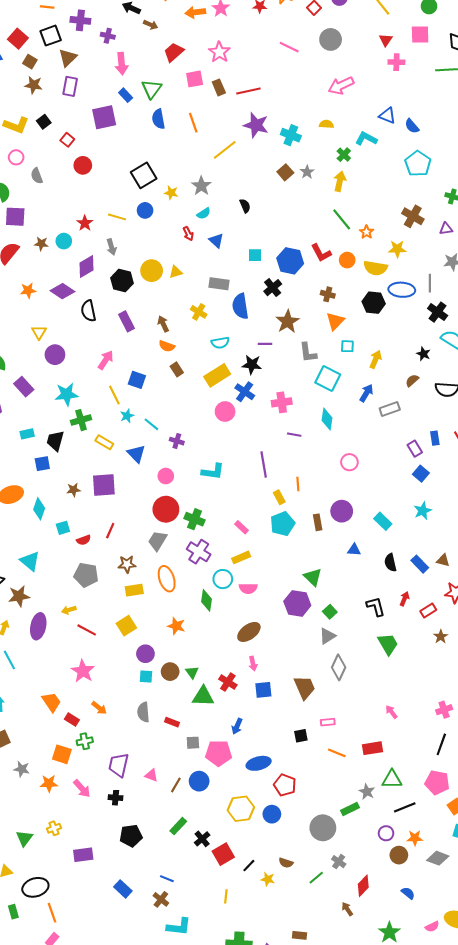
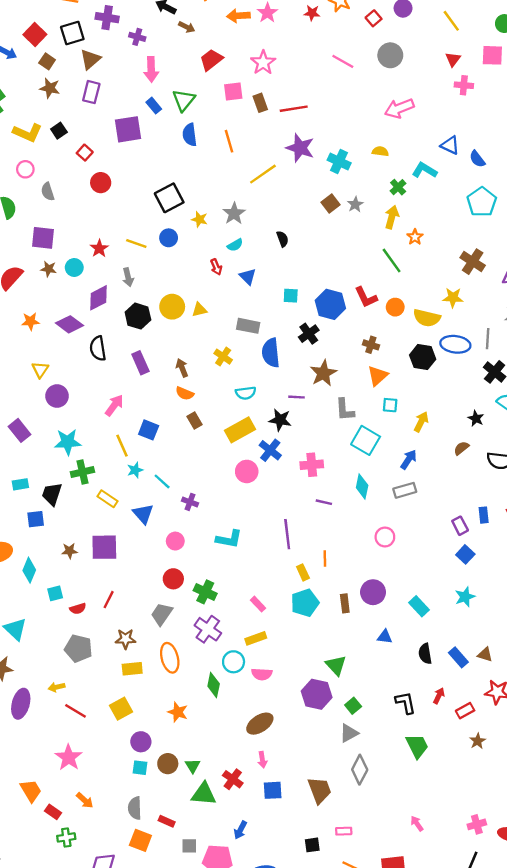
purple square: (15, 217) -> (43, 238), moved
orange star: (367, 232) -> (415, 237), moved
gray rectangle: (390, 409) -> (405, 490), moved
red circle: (166, 509) -> (173, 579), size x0.7
orange square: (62, 754) -> (140, 840), moved

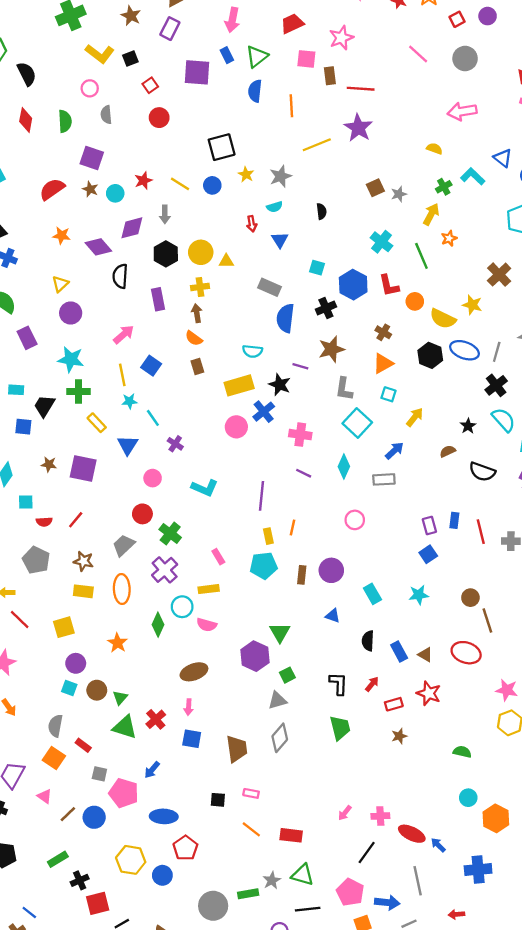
cyan cross: (339, 162) -> (381, 242), moved
yellow cross: (223, 357) -> (200, 287), moved, turned 36
pink arrow: (417, 824) -> (345, 813), moved, turned -119

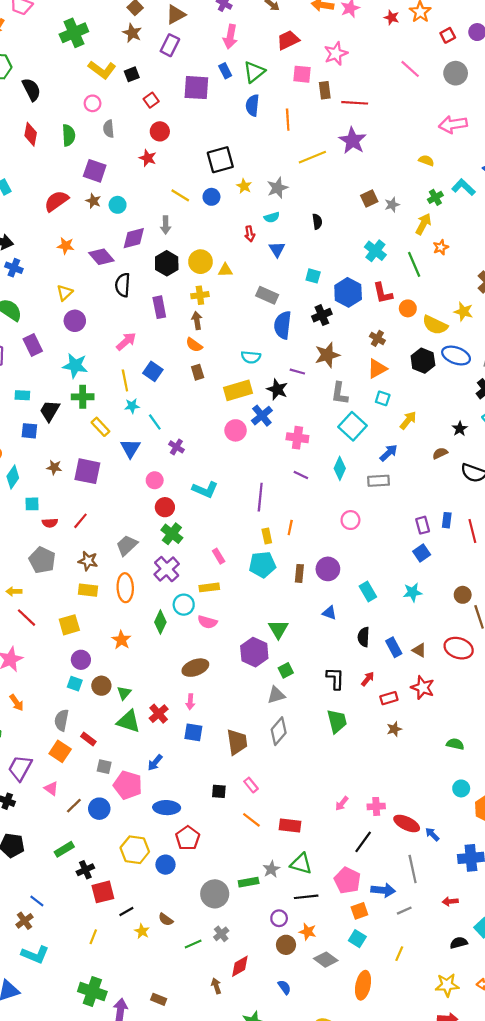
red star: (143, 181) -> (148, 158), moved, turned -30
red circle: (142, 514) -> (165, 507), moved
pink rectangle: (251, 793) -> (251, 785), turned 40

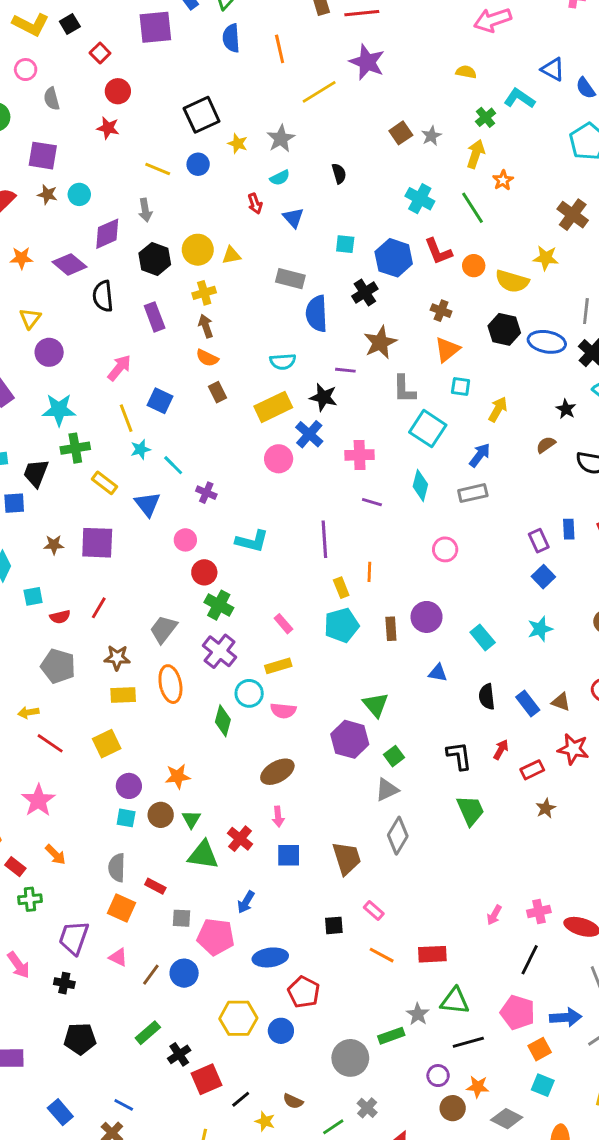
blue ellipse: (456, 355) -> (547, 342), moved
orange star: (121, 640) -> (178, 776), moved, turned -30

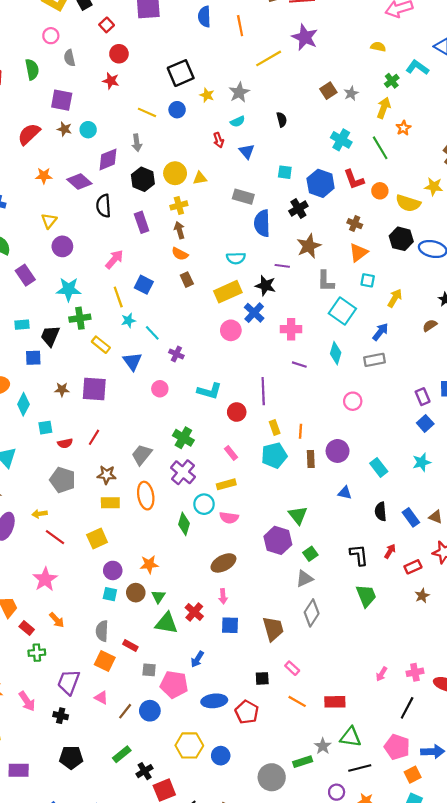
red circle: (204, 572) -> (237, 412), moved
orange line: (369, 572) -> (301, 431), moved
red pentagon: (304, 992) -> (247, 712), moved

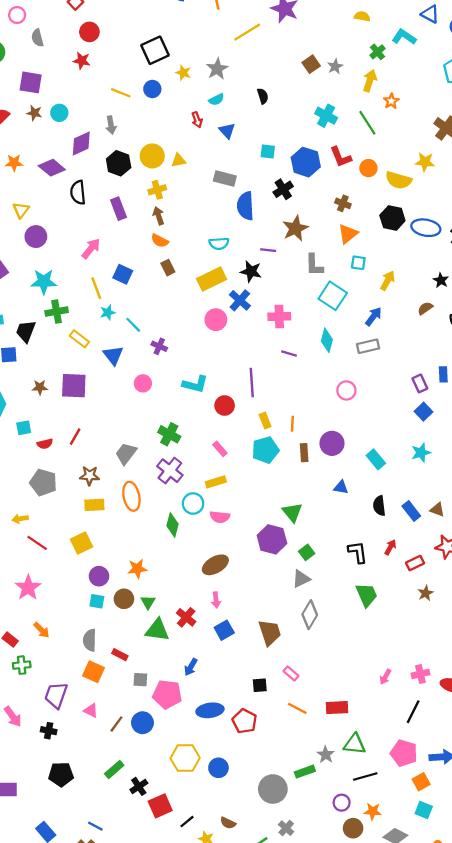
blue square: (230, 625) -> (224, 630), turned -30

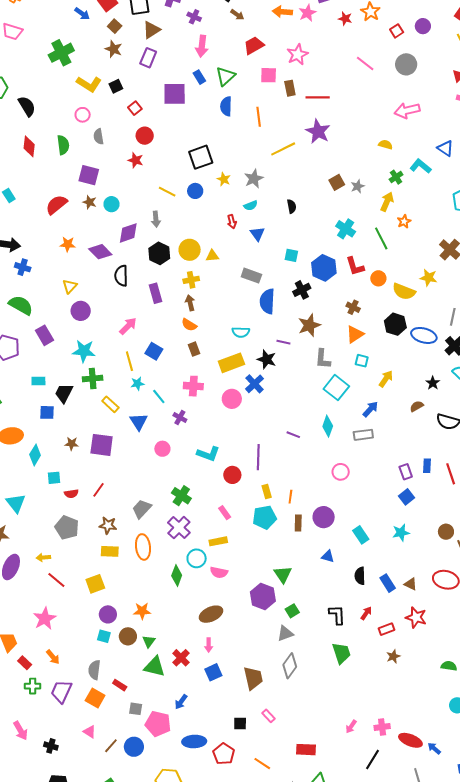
pink cross: (279, 317) -> (193, 386), moved
purple trapezoid: (56, 695) -> (61, 691), moved
orange line: (297, 708) -> (262, 764), moved

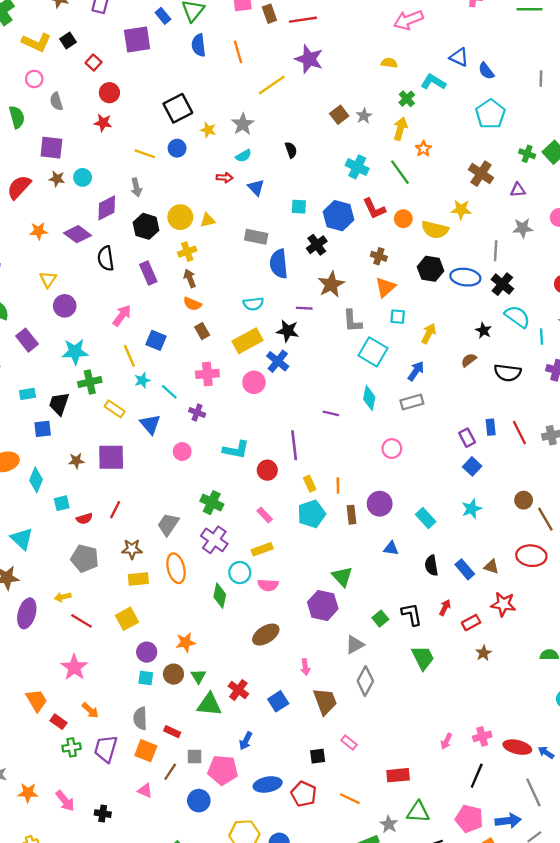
red arrow: (232, 222) -> (225, 178), turned -64
green square: (292, 611) -> (380, 619), moved
pink arrow: (209, 645) -> (305, 667), moved
brown line: (111, 746) -> (170, 772), moved

